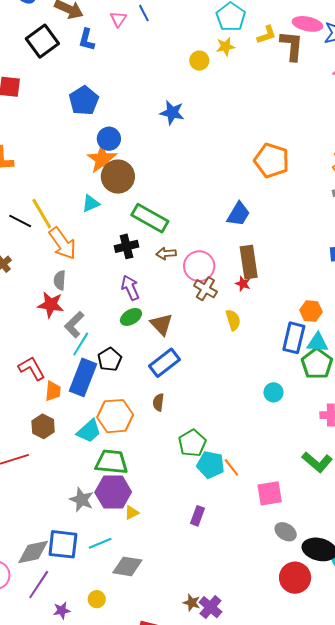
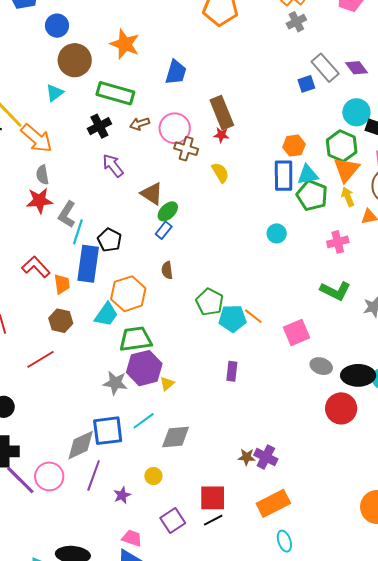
orange star: (102, 159) -> (125, 44), moved
blue trapezoid: (238, 214) -> (176, 72), moved
green ellipse: (131, 317) -> (168, 211), moved
blue rectangle: (164, 363) -> (164, 230), size x0.6

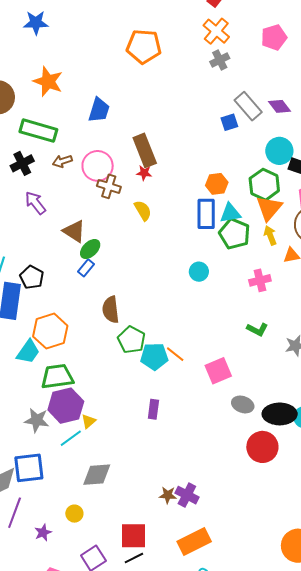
brown semicircle: (167, 270) -> (111, 310), moved, size x1.5
green L-shape: (335, 291) -> (257, 329), size x0.7
cyan line: (144, 421) -> (71, 438), moved

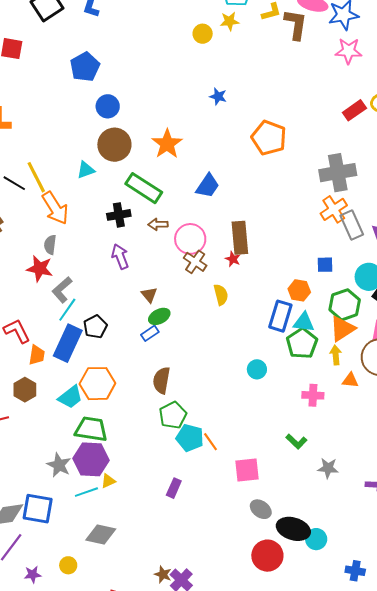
blue star: (36, 23) -> (218, 96), moved, size x0.7
orange cross: (216, 31) -> (334, 209), moved
gray cross: (220, 60) -> (338, 173), size x1.8
blue square: (229, 122) -> (325, 265), moved
brown triangle: (74, 231) -> (149, 295), size x0.7

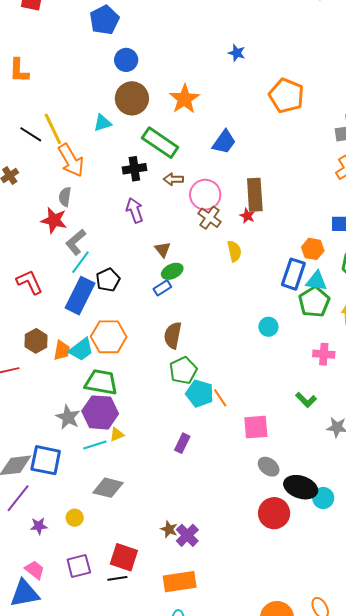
orange trapezoid: (37, 355) -> (62, 350), moved

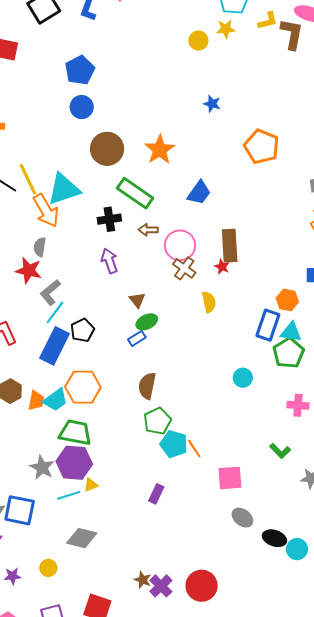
blue circle: (126, 60) -> (82, 107), moved
cyan triangle: (103, 123) -> (64, 189), moved, size x1.8
black ellipse: (301, 487) -> (274, 538), size x0.7
red circle: (274, 513) -> (202, 586), moved

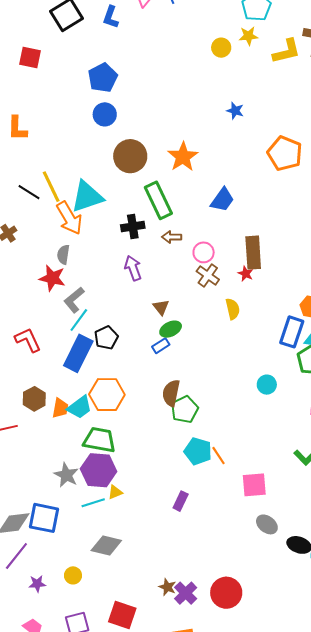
yellow L-shape: (268, 21) -> (286, 51), moved, size x1.4
green rectangle: (135, 193) -> (158, 200), turned 30
pink circle: (180, 245) -> (204, 252), size x0.7
green pentagon: (157, 421) -> (185, 409), moved

